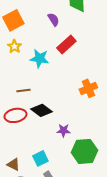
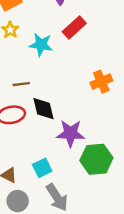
black diamond: (41, 110) -> (43, 109), turned 40
purple star: (63, 130) -> (71, 133), size x1.6

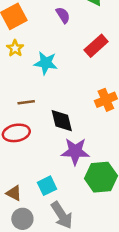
red rectangle: (74, 27) -> (96, 46), moved
black diamond: (43, 109) -> (62, 121), moved

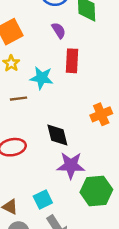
red rectangle: (96, 46) -> (72, 61), moved, turned -45
brown line: (26, 102) -> (19, 99), moved

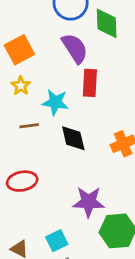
purple semicircle: (59, 30) -> (75, 48), size x1.6
black diamond: (57, 135) -> (73, 138), moved

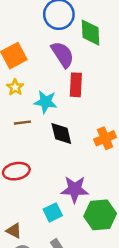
cyan square: (57, 241) -> (53, 212), moved

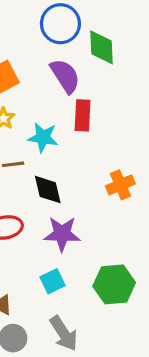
black diamond: (61, 133) -> (48, 190), moved
purple star: (75, 189) -> (62, 234), moved

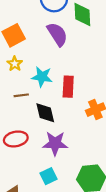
red rectangle: (83, 115) -> (68, 87), moved

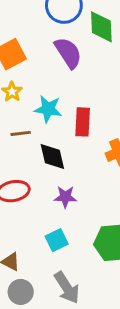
purple star: (55, 143) -> (65, 197), size x0.7

